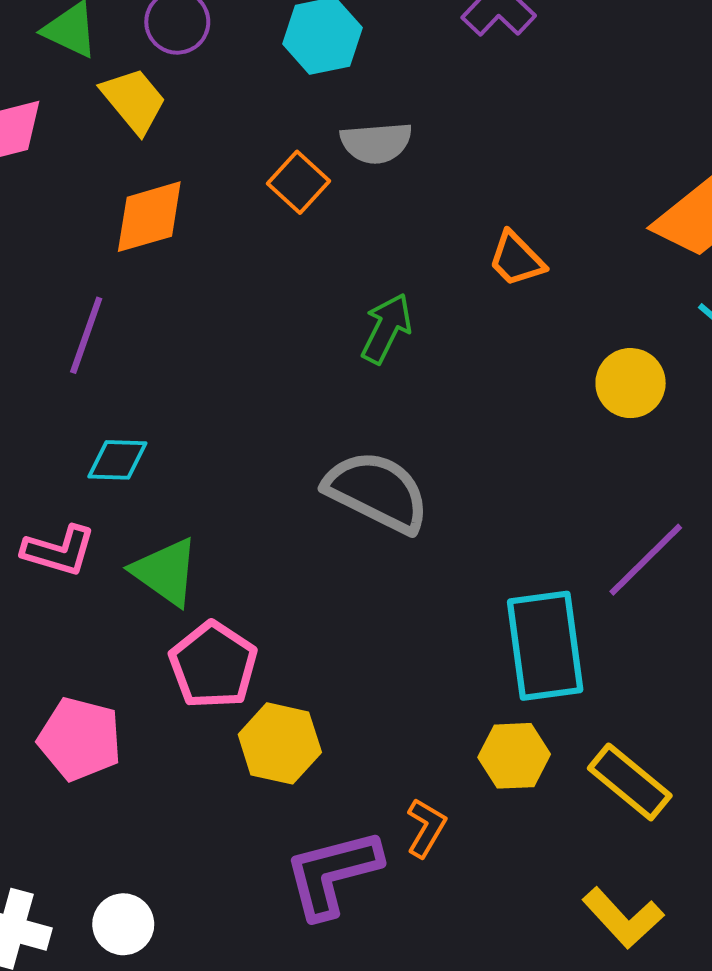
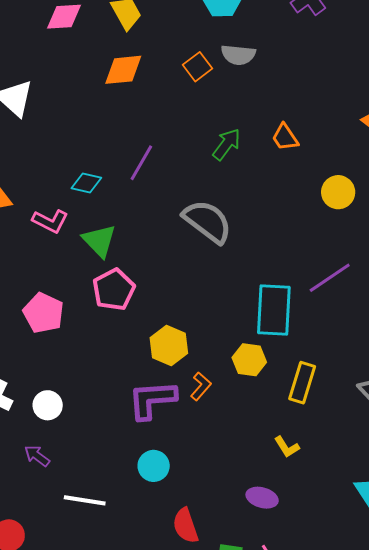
orange trapezoid: (516, 259) -> (285, 137), moved
purple line: (86, 335) -> (141, 163), moved
yellow hexagon: (280, 743) -> (169, 346), moved
yellow rectangle: (630, 782) -> (302, 383), turned 57
yellow L-shape: (623, 918) -> (287, 447), size x0.7

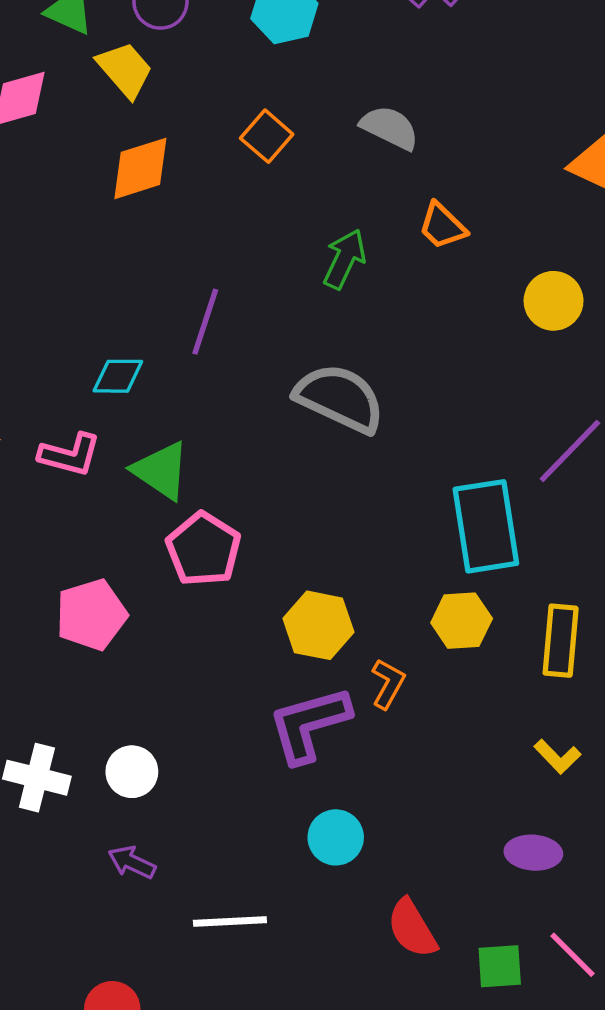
gray semicircle: (238, 55) -> (390, 128), moved, turned -148
pink pentagon: (43, 313) -> (91, 615), turned -30

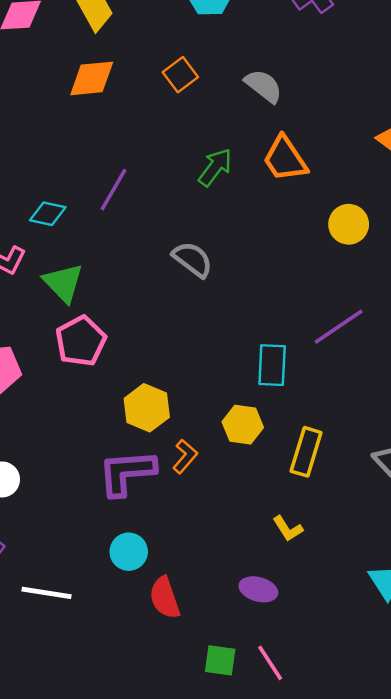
orange trapezoid: (442, 226) -> (285, 159), size x1.4
gray semicircle: (340, 398) -> (193, 259), size x0.7
cyan rectangle: (486, 526) -> (272, 365), size x0.7
red semicircle: (412, 928) -> (165, 598), moved

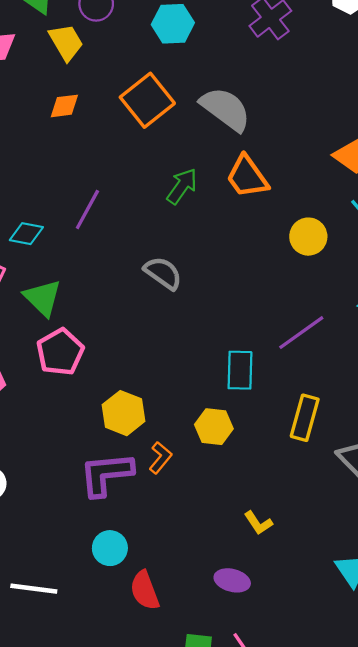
orange square: (180, 75) -> (147, 100), size x1.6
orange diamond: (92, 78) -> (64, 106), size x0.7
gray semicircle: (264, 86) -> (225, 109), size x1.4
yellow rectangle: (306, 452) -> (305, 418), moved

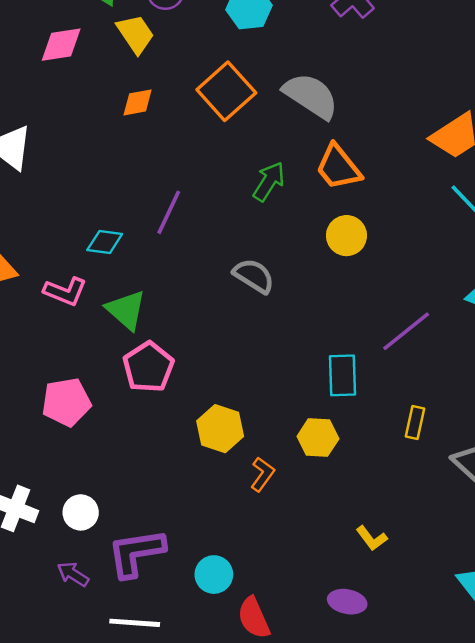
yellow circle: (308, 237) -> (346, 236), moved
yellow rectangle: (305, 418) -> (415, 422), size x0.7
purple L-shape: (106, 474) -> (136, 553), moved

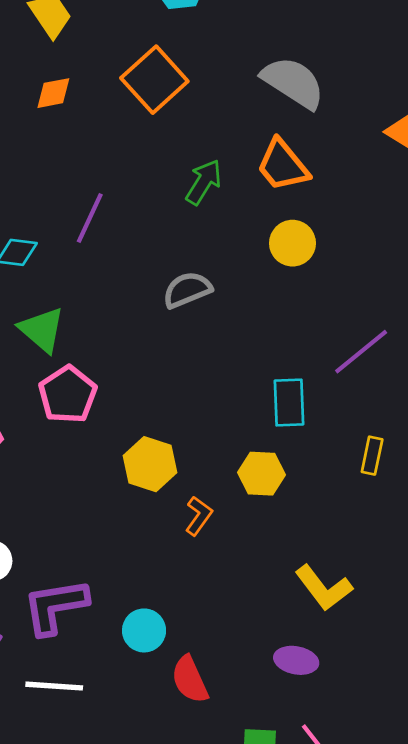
gray semicircle: (311, 96) -> (293, 83), moved
gray semicircle: (254, 276) -> (187, 290), turned -54
yellow L-shape: (372, 538) -> (324, 588), size x1.6

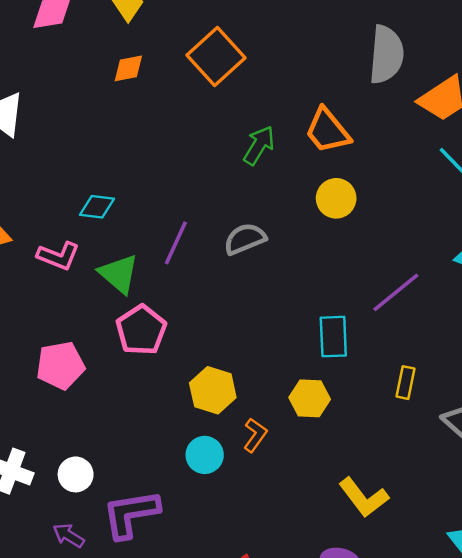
gray semicircle: (293, 83) -> (386, 54), moved, turned 62
purple line: (90, 218) -> (176, 243), moved
cyan circle: (144, 630) -> (205, 455), moved

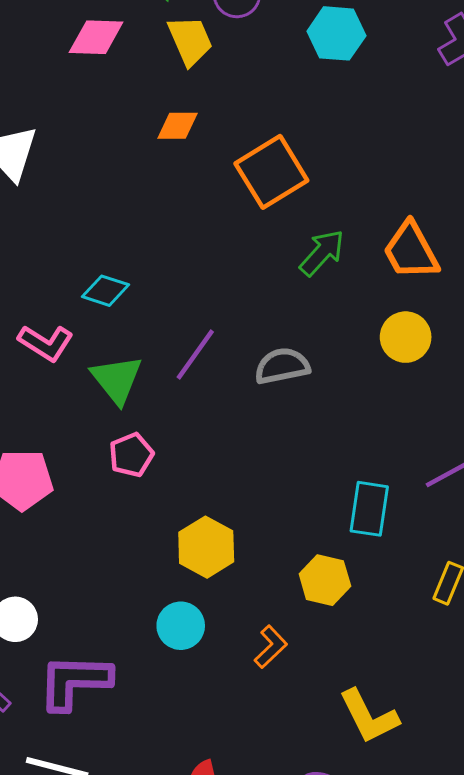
orange square: (216, 57) -> (271, 172), moved
pink pentagon: (141, 330) -> (131, 455), size x0.7
orange L-shape: (255, 435) -> (271, 647), moved

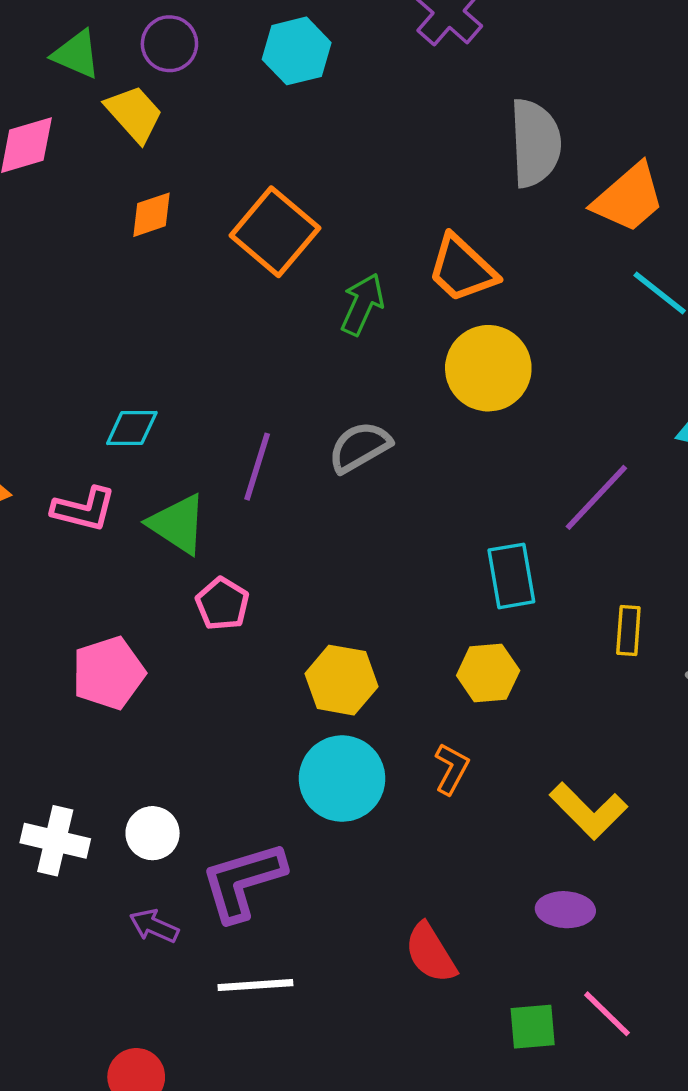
yellow circle: (406, 337) -> (488, 368), size x1.4
cyan circle: (181, 626) -> (342, 779), size x1.5

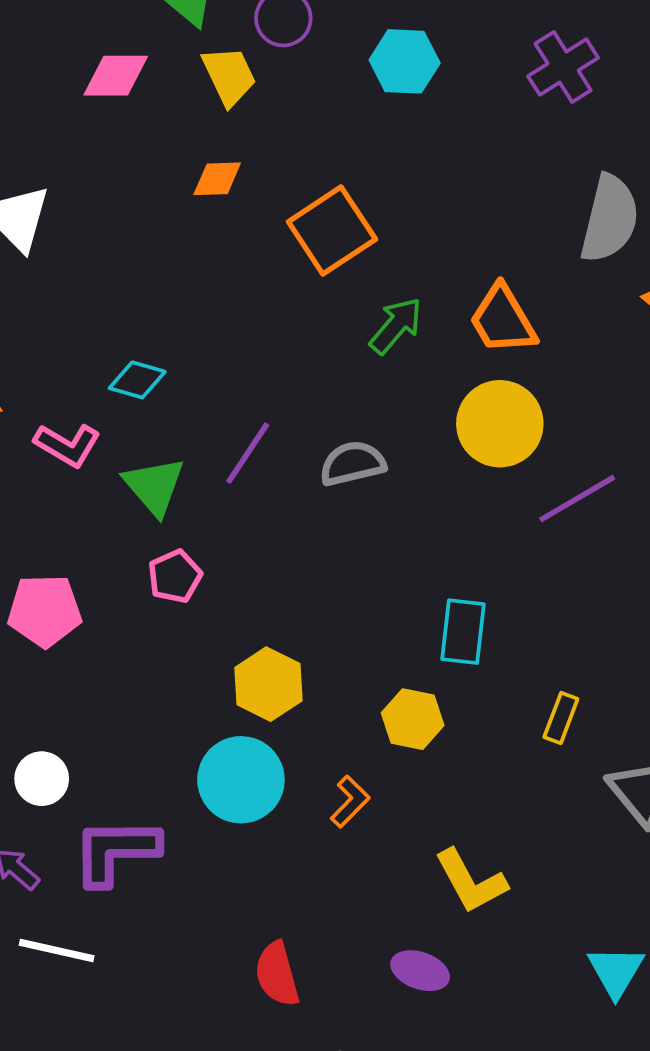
purple line: (596, 497) -> (577, 499), moved
white line: (255, 985) -> (57, 950), moved

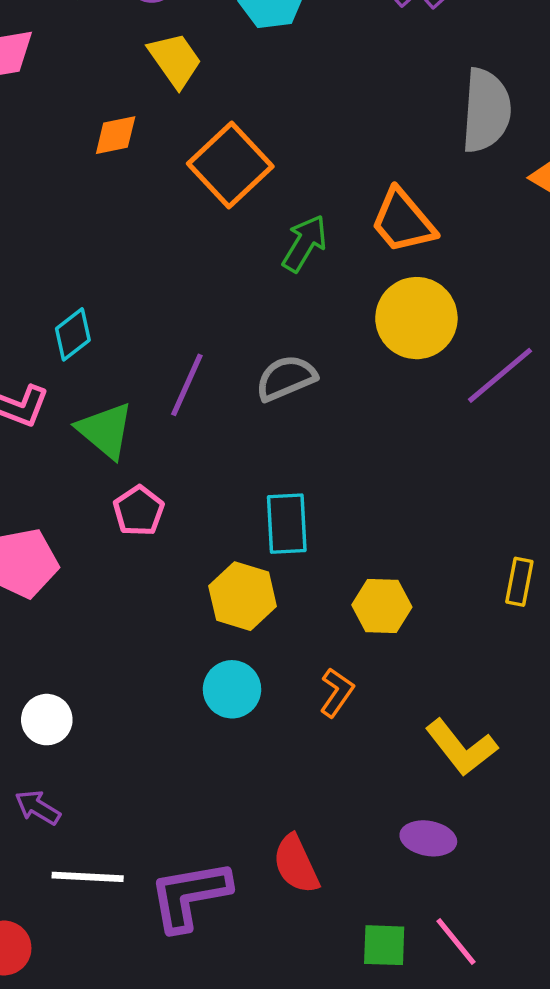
yellow trapezoid: (229, 76) -> (175, 60), moved
cyan diamond: (137, 380) -> (73, 334), turned -44
cyan rectangle: (463, 632) -> (287, 524), moved
cyan circle: (241, 780) -> (232, 689), size x0.7
purple L-shape: (116, 851) -> (190, 895), moved

